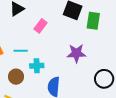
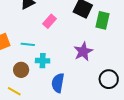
purple star: (76, 53) -> (83, 51), turned -30

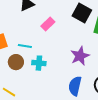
brown circle: (21, 70) -> (16, 62), moved
blue semicircle: (58, 83) -> (75, 86), moved

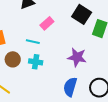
cyan line: (25, 46) -> (33, 42), moved
purple star: (80, 56) -> (77, 57), turned 30

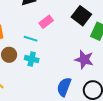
purple star: (77, 57) -> (84, 60), moved

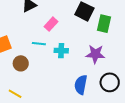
cyan cross: (32, 59) -> (61, 51), moved

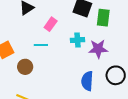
cyan cross: (61, 51) -> (77, 40), moved

